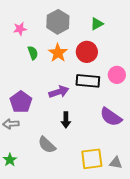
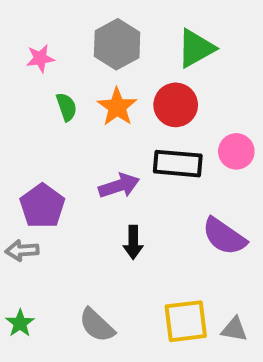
green triangle: (97, 24) -> (196, 48), size x1.5
gray semicircle: (47, 145) -> (97, 325), moved

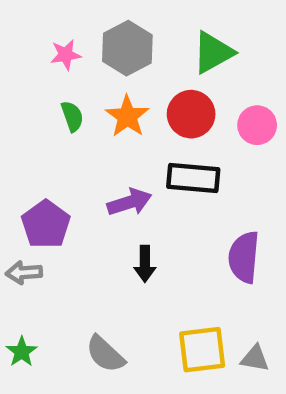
pink star: (40, 58) -> (66, 55), moved
pink circle: (236, 151) -> (257, 125), moved
purple semicircle: (224, 236) -> (244, 257), turned 60

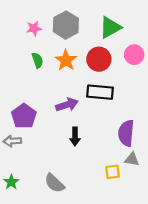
pink circle: (257, 125) -> (134, 55), moved
yellow square: (202, 350) -> (113, 172), moved, size x0.6
gray triangle: (255, 358) -> (132, 159), moved

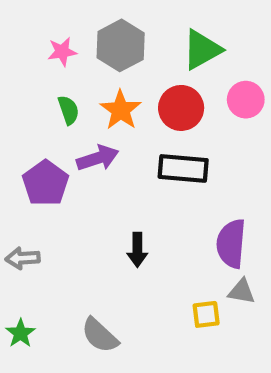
purple arrow: (67, 105) -> (98, 158), moved
purple pentagon: (24, 116) -> (46, 183), moved

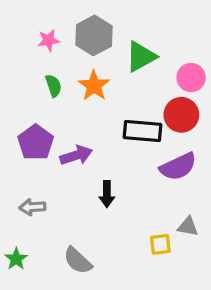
green triangle: (202, 50) -> (141, 57), moved
red circle: (181, 108) -> (181, 115), moved
purple arrow: (98, 158) -> (76, 155), moved
purple semicircle: (231, 244) -> (178, 167), moved, turned -120
gray arrow: (23, 258) -> (32, 207), moved

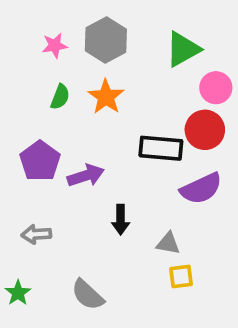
green triangle: (141, 57) -> (183, 49), moved
green semicircle: (53, 86) -> (60, 97), turned 40
gray triangle: (188, 227) -> (168, 243), moved

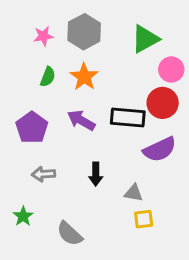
purple arrow: (86, 176) -> (81, 120), moved, turned -132
gray arrow: (36, 234) -> (43, 174), moved
green star: (18, 293) -> (23, 216), moved

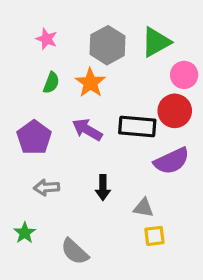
gray hexagon: (84, 32) -> (108, 45), moved
pink star: (43, 36) -> (47, 39), turned 30

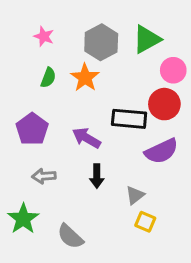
purple arrow: (87, 130) -> (86, 138), moved
gray triangle: (143, 208) -> (135, 195), turned -48
green star: (25, 233) -> (23, 219), size x1.5
yellow square: (154, 236) -> (145, 222), turned 30

